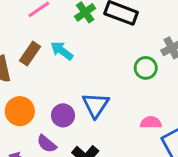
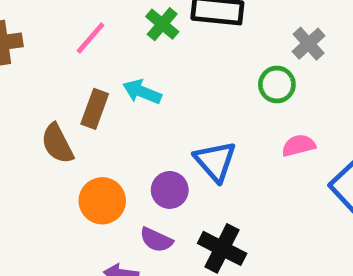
pink semicircle: (151, 122) -> (299, 145), moved

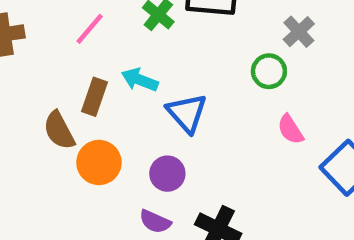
pink semicircle: (299, 145) -> (290, 129), turned -108
blue triangle: (215, 161) -> (187, 113), moved
orange circle: (102, 201) -> (99, 162), moved

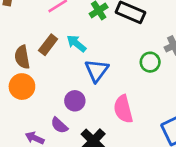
pink semicircle: (290, 129) -> (123, 109), moved, size x1.5
orange circle: (99, 162) -> (22, 87), moved

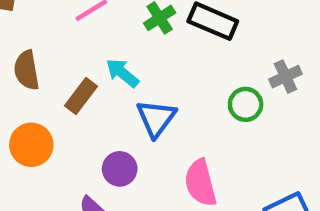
brown rectangle: (48, 45) -> (81, 96), moved
brown semicircle: (22, 57) -> (27, 70), moved

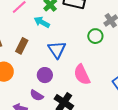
cyan arrow: (122, 73) -> (42, 22), moved

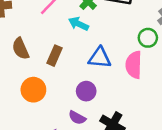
blue triangle: (57, 50) -> (100, 58), turned -48
pink semicircle: (82, 75) -> (134, 65), moved, turned 30

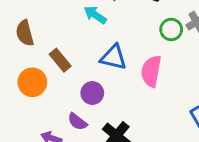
green circle: (148, 38) -> (171, 29), moved
brown rectangle: (55, 56) -> (60, 60), moved, turned -72

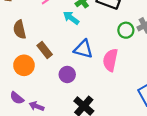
purple semicircle: (77, 122) -> (17, 98), moved

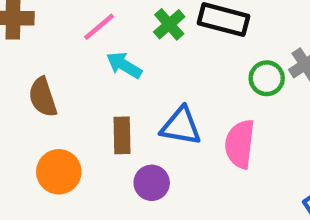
cyan arrow: (71, 18) -> (124, 65), moved
brown rectangle: (45, 50) -> (122, 135), moved, turned 42

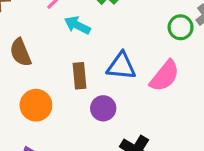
pink semicircle: (240, 144) -> (165, 76), turned -144

